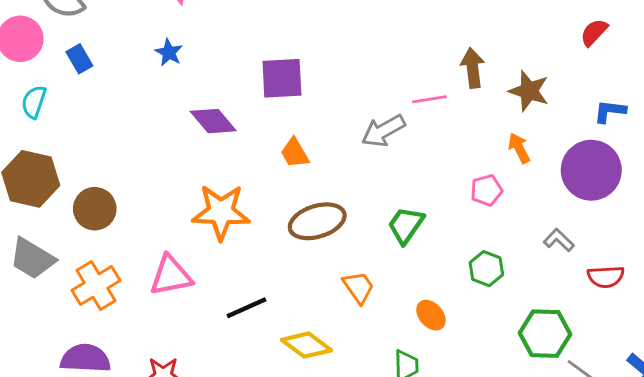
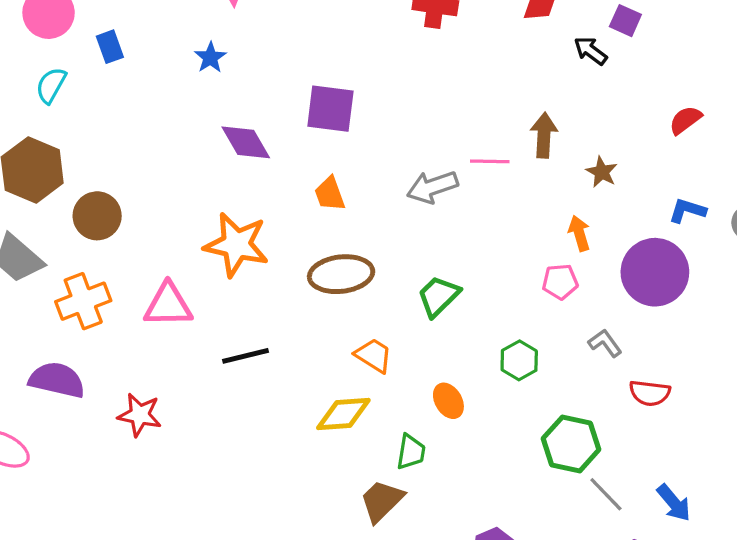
brown star: (529, 91) -> (602, 172), size x0.7
pink pentagon: (487, 190) -> (560, 282), moved
orange trapezoid: (358, 287) -> (374, 355), turned -33
yellow diamond: (306, 345) -> (343, 414), moved, turned -51

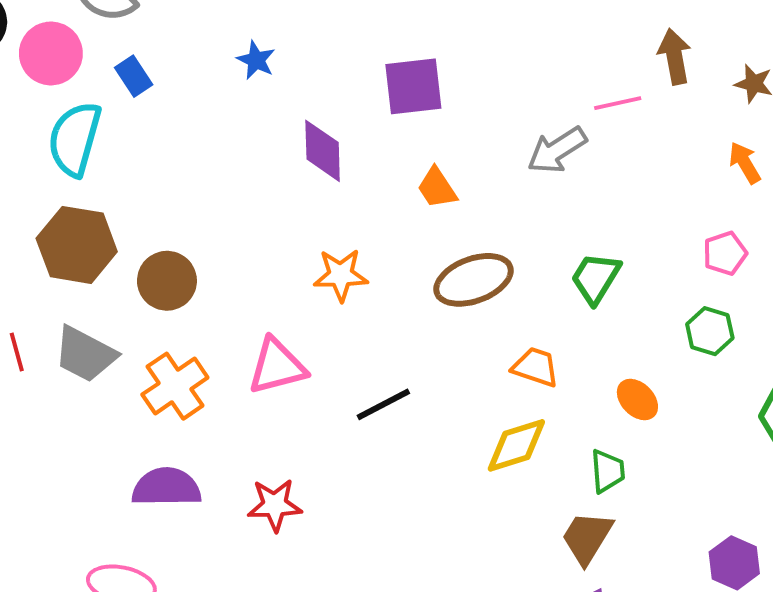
cyan semicircle: (51, 85) -> (75, 139), size x1.6
purple diamond: (246, 142) -> (323, 151), turned 42
orange star: (236, 245) -> (341, 275), size x0.7
pink pentagon: (560, 282) -> (725, 253), moved

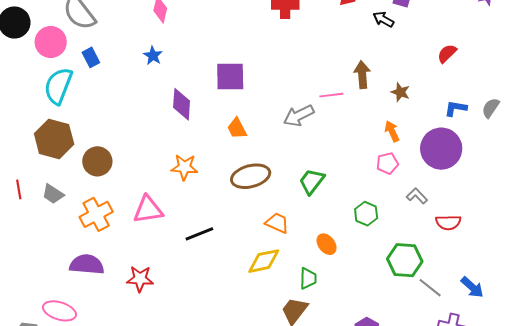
pink pentagon: (725, 253) -> (387, 163), moved
gray trapezoid: (85, 354) -> (53, 194), size x0.7

